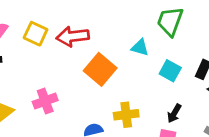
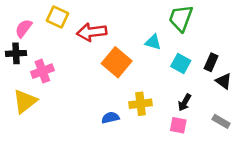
yellow square: (36, 34) -> (58, 17), moved
pink cross: (45, 101) -> (42, 71), moved

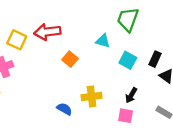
yellow square: (58, 17) -> (17, 40), moved
orange square: (117, 62) -> (70, 59), size x0.6
blue semicircle: (110, 118) -> (64, 109), turned 42

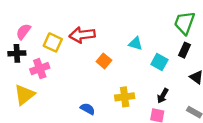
green trapezoid: (128, 19) -> (184, 23), moved
black rectangle: (155, 59) -> (184, 50), moved
blue semicircle: (64, 109) -> (88, 109), moved

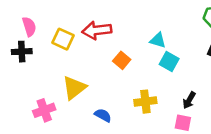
pink semicircle: (23, 32) -> (29, 27), turned 126
cyan square: (159, 62) -> (169, 62), moved
pink cross: (40, 69) -> (44, 110), moved
yellow triangle: (24, 95) -> (74, 88), moved

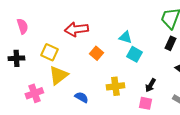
yellow square: (63, 39) -> (49, 52), moved
black cross: (22, 52) -> (16, 58), moved

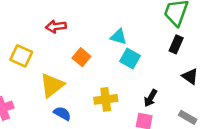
red arrow: (76, 29) -> (56, 26), size x0.7
yellow triangle: (58, 75) -> (52, 85), moved

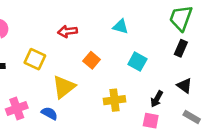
cyan triangle: (119, 37) -> (121, 27), moved
black triangle: (190, 76) -> (184, 86), moved
blue semicircle: (62, 113) -> (49, 113), moved

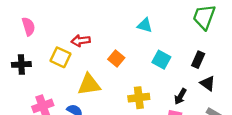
red arrow: (67, 31) -> (81, 41), moved
black rectangle: (181, 48) -> (198, 60), moved
yellow triangle: (64, 87) -> (89, 85), turned 30

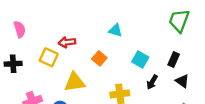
cyan triangle: (145, 25) -> (115, 30), moved
black arrow: (180, 96) -> (152, 82), moved

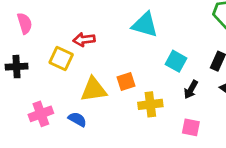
cyan triangle: (115, 30) -> (145, 25), size x1.5
orange square: (99, 58) -> (126, 81), moved, turned 32

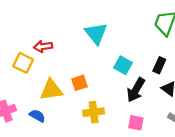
cyan triangle: (145, 25) -> (96, 34), turned 35
black arrow: (191, 90) -> (136, 90), size x1.5
yellow cross: (150, 104) -> (94, 112), moved

